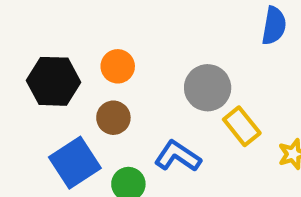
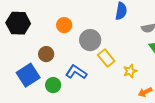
orange circle: (118, 66) -> (64, 25), moved
black hexagon: (53, 81) -> (18, 23), moved

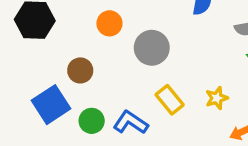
yellow rectangle: (106, 58) -> (170, 100), moved
blue L-shape: (76, 72) -> (131, 122), moved

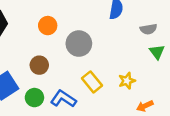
brown circle: (80, 70) -> (39, 65), moved

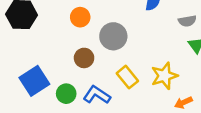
brown circle: (39, 65) -> (84, 58), moved
yellow star: (127, 81) -> (164, 76), size x1.5

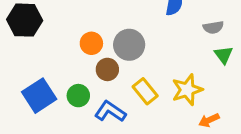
orange circle: (80, 17) -> (91, 43), moved
brown circle: (84, 58) -> (107, 69), moved
green circle: (66, 94) -> (78, 96), moved

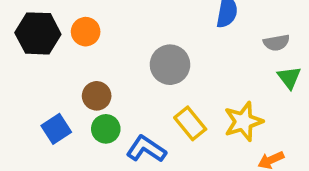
orange circle: (91, 43) -> (86, 32), moved
brown circle: (107, 69) -> (97, 96), moved
blue square: (39, 96) -> (56, 129), size x0.7

